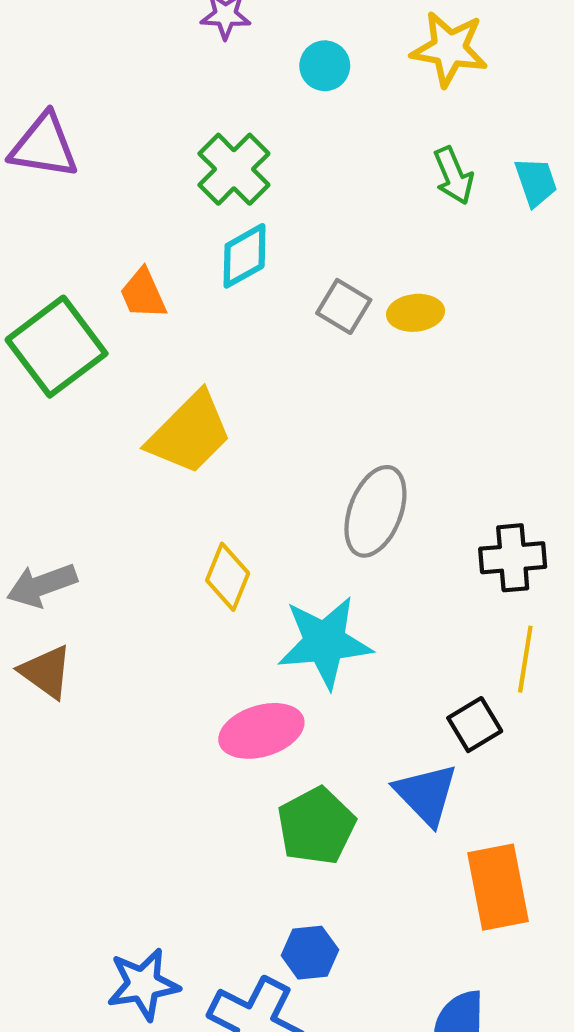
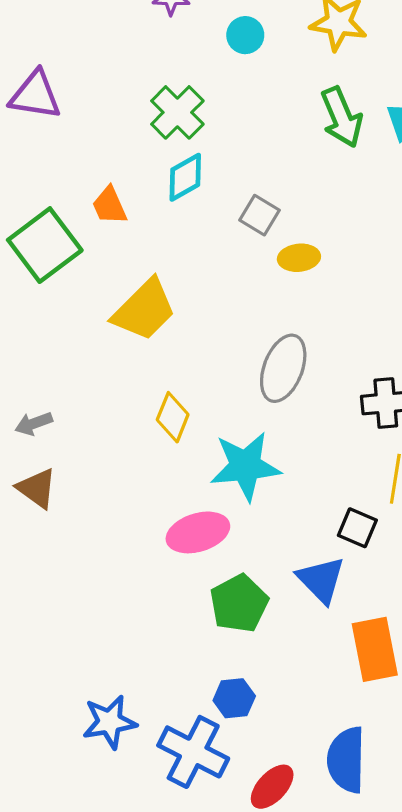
green arrow: (454, 176) -> (342, 117), size x1.4
yellow ellipse: (416, 313) -> (299, 258), moved
gray arrow: (42, 585) -> (34, 424), size x0.7
black square: (475, 725) -> (357, 528), turned -36

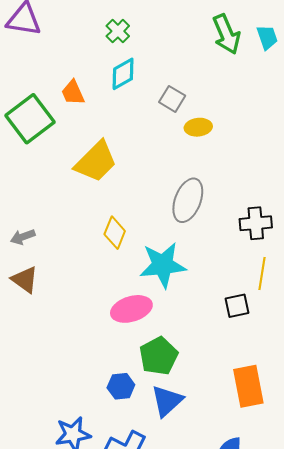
green cross: (177, 112) -> (118, 31), size x0.7
black square: (357, 528) -> (237, 306), turned -35
blue triangle: (321, 580) -> (167, 401), moved, turned 32
blue hexagon: (234, 698) -> (121, 386), moved

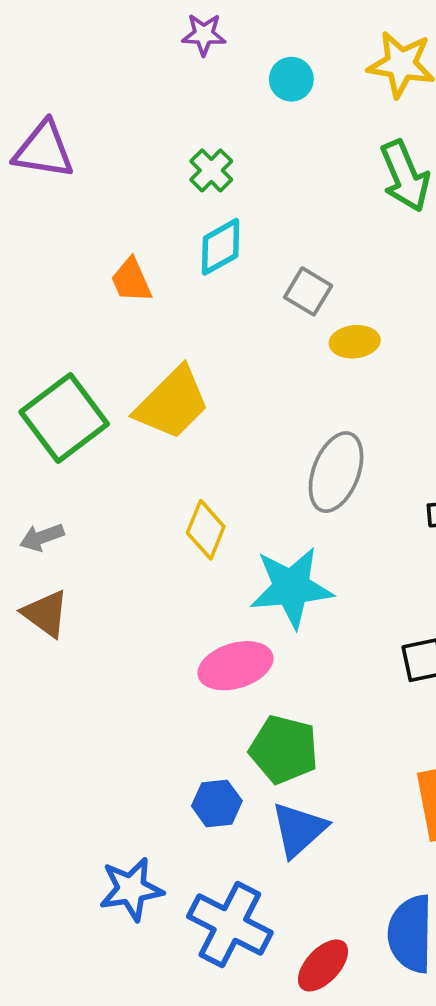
green square: (30, 119) -> (64, 418), moved
green pentagon: (159, 356) -> (284, 749), turned -30

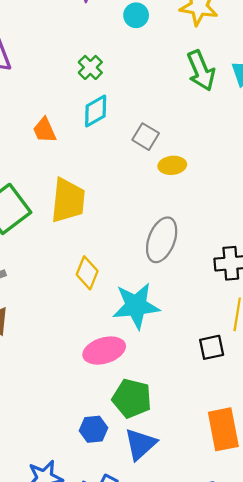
yellow trapezoid: (172, 403) -> (68, 200), turned -39

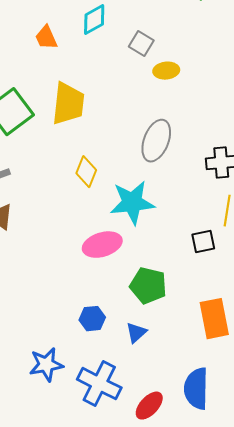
green pentagon: (132, 398) -> (148, 286), moved
blue triangle: (140, 444) -> (136, 333), size x0.7

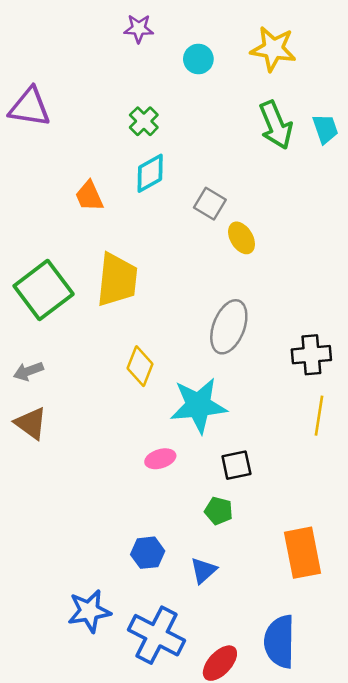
yellow ellipse: (166, 71) -> (242, 238), turned 65
black square: (203, 242) -> (236, 465), moved
pink ellipse: (102, 245) -> (160, 459), size x0.6
green pentagon: (148, 286) -> (219, 511), size x0.6

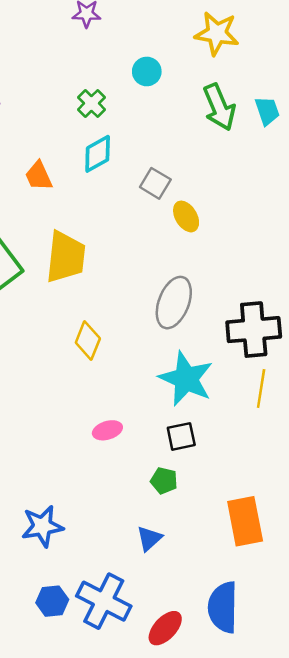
cyan circle: (198, 59) -> (147, 71), moved
black cross: (311, 355) -> (254, 330), size x1.4
cyan star: (198, 405) -> (186, 379), moved, turned 30
blue hexagon: (148, 553) -> (52, 601), moved
blue star: (89, 611) -> (42, 526), moved

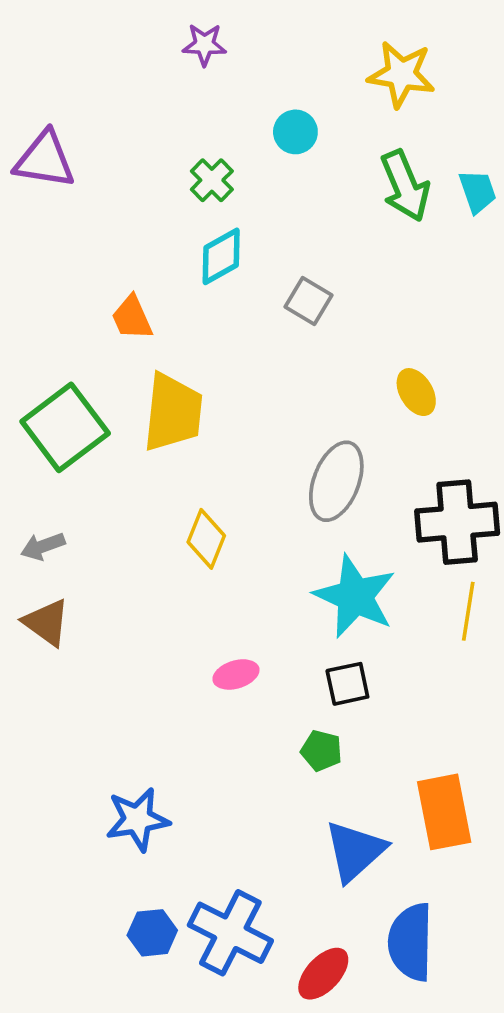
orange trapezoid: (39, 176) -> (132, 318), moved
yellow ellipse: (186, 216) -> (416, 392), moved
blue triangle: (149, 538) -> (355, 851), moved, size x1.6

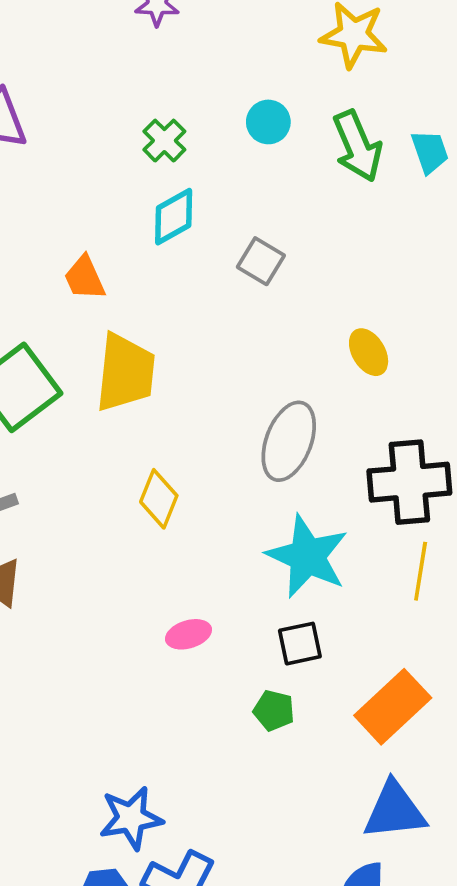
cyan circle: (295, 132) -> (268, 122), moved
orange rectangle: (444, 812) -> (393, 707), moved, turned 58
blue star: (138, 819) -> (131, 818), moved
blue triangle: (355, 851) -> (395, 811), moved, turned 36

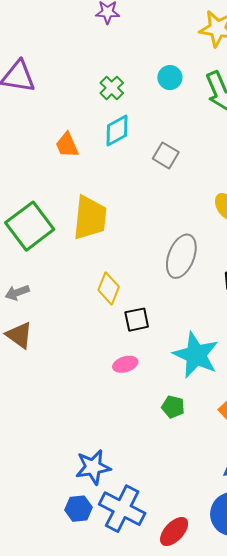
orange trapezoid: (85, 278) -> (67, 145), moved
cyan star: (307, 556) -> (196, 355), moved
black square: (300, 644) -> (137, 320), moved

